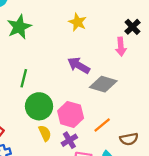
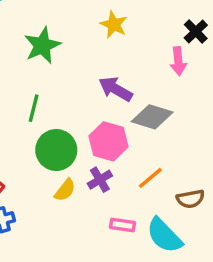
green star: (19, 27) -> (42, 45), moved
pink hexagon: (71, 114) -> (109, 141), moved
yellow semicircle: (45, 133) -> (65, 190), turned 63
purple cross: (69, 140) -> (100, 180), moved

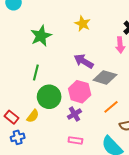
orange line: (150, 178) -> (111, 107), moved
yellow semicircle: (65, 190) -> (33, 116), moved
pink rectangle: (122, 225) -> (75, 140), moved

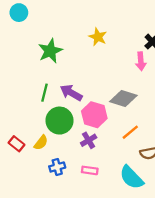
purple arrow: (84, 61) -> (71, 93), moved
blue cross: (18, 137) -> (57, 167), moved

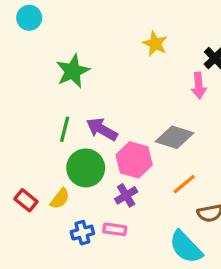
yellow star: (98, 37) -> (155, 44), moved
pink rectangle: (90, 170) -> (115, 229), moved

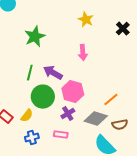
pink arrow: (199, 86) -> (83, 53), moved
gray diamond: (174, 137) -> (96, 119), moved
orange line: (184, 184) -> (111, 100), moved
blue cross: (82, 233) -> (32, 138), moved

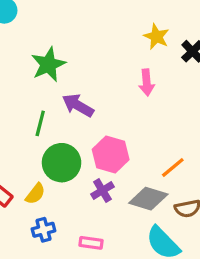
yellow star: (86, 20) -> (156, 37), moved
pink arrow: (83, 53) -> (147, 82), moved
purple arrow: (53, 73) -> (78, 105), moved
pink rectangle: (61, 135) -> (91, 243), moved

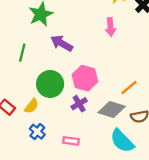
green line: (40, 123) -> (22, 53), moved
blue cross: (44, 230) -> (37, 132), turned -35

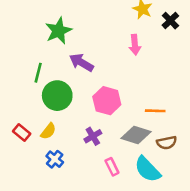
green circle: (50, 84) -> (57, 96), moved
orange line: (129, 87) -> (155, 111), turned 42
purple cross: (79, 104) -> (93, 136), moved
pink rectangle: (71, 141) -> (112, 167), moved, turned 56

